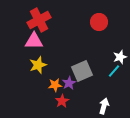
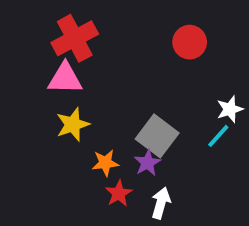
gray square: (82, 71) -> (157, 136), turned -30
purple star: (69, 83) -> (147, 163), moved
white arrow: (104, 106) -> (161, 203), moved

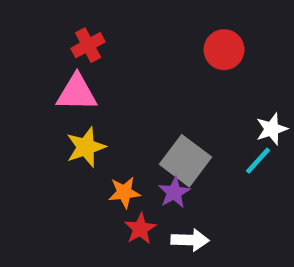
red cross: (75, 38) -> (88, 45), size x0.6
white arrow: (161, 203) -> (190, 240), turned 76

